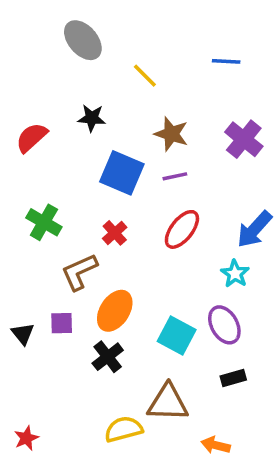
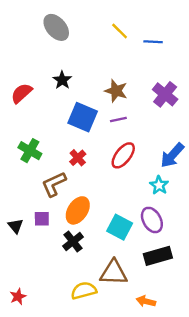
yellow line: (145, 76) -> (120, 31), moved
black star: (92, 118) -> (62, 80), turned 30
black rectangle: (233, 378) -> (158, 256), size x1.6

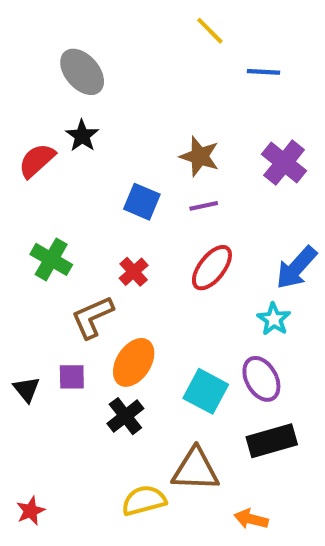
gray ellipse: (56, 27) -> (82, 72), moved
yellow line: (120, 31) -> (210, 31), moved
black star: (62, 80) -> (82, 136), moved
blue square: (83, 117) -> (142, 202), size x0.7

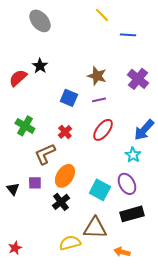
gray ellipse: (82, 72) -> (40, 21), moved

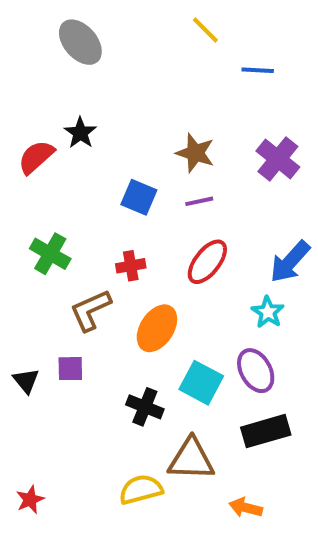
red cross: (65, 132) -> (131, 266), turned 32
orange ellipse: (65, 176) -> (157, 328), moved
black cross: (61, 202) -> (145, 407), moved, turned -30

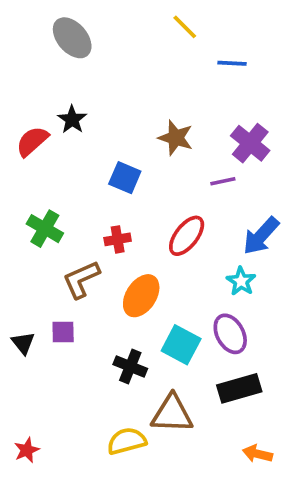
purple line: (199, 201) -> (223, 181), moved
orange arrow: (246, 508) -> (257, 454), moved

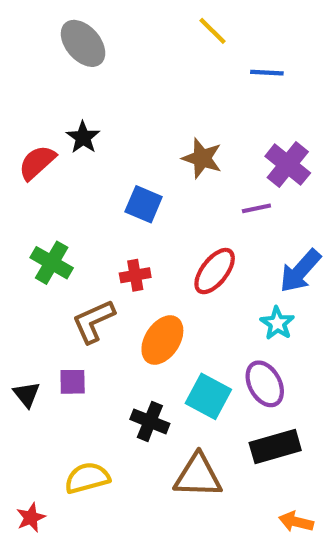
yellow semicircle: (127, 441) -> (87, 478), moved

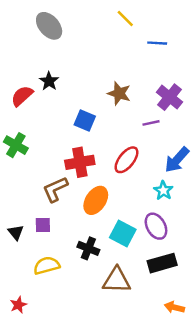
green cross: (52, 263) -> (16, 145), moved
red cross: (135, 275) -> (80, 162), size x1.6
yellow semicircle: (87, 478) -> (47, 266), moved

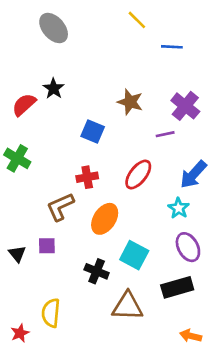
red cross: (80, 162) -> (87, 177), size x0.7
purple ellipse: (156, 226) -> (188, 247), moved
yellow semicircle: (47, 266) -> (51, 313), moved, turned -70

